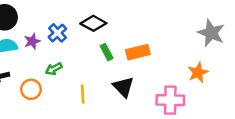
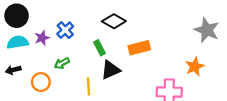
black diamond: (93, 23) -> (114, 21), moved
green rectangle: (107, 52) -> (100, 48), moved
black triangle: (123, 87) -> (111, 70), moved, turned 50

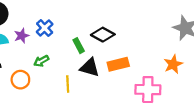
black diamond: (114, 21) -> (103, 35), moved
orange rectangle: (139, 48) -> (118, 64), moved
black triangle: (111, 70) -> (90, 68), turned 40

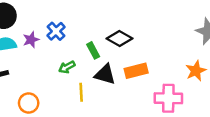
green arrow: (41, 61) -> (67, 67), moved
orange circle: (20, 80) -> (29, 103), moved

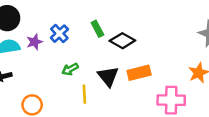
green rectangle: (93, 50) -> (97, 29), moved
black triangle: (105, 74) -> (108, 76), turned 35

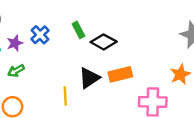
green arrow: (70, 69) -> (16, 71), moved
black triangle: (108, 76) -> (89, 78), turned 35

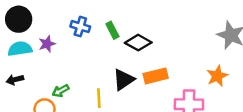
blue cross: (40, 35) -> (80, 27), moved, turned -30
green arrow: (16, 71) -> (61, 91), moved

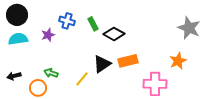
purple star: (47, 44) -> (48, 35), moved
black arrow: (15, 80) -> (14, 76), moved
green arrow: (61, 91) -> (51, 73), turned 48
yellow line: (99, 98) -> (82, 79), turned 42

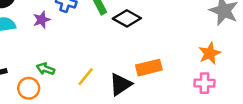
orange rectangle: (128, 61) -> (149, 68), moved
black triangle: (102, 64) -> (120, 84), moved
pink cross: (155, 84) -> (204, 83), moved, size x0.7

